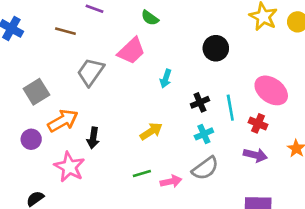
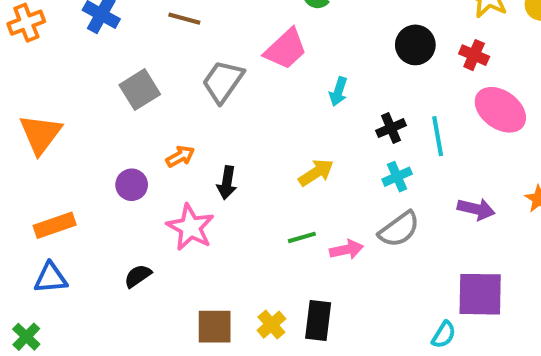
gray square: (36, 92) -> (140, 90), moved
orange arrow: (63, 121) -> (180, 156), size x0.6
red cross: (258, 123) -> (474, 55), moved

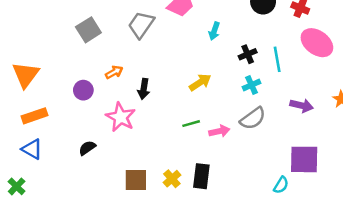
orange triangle: (40, 134) -> (26, 75), moved
blue triangle: (51, 278) -> (32, 149), turned 35

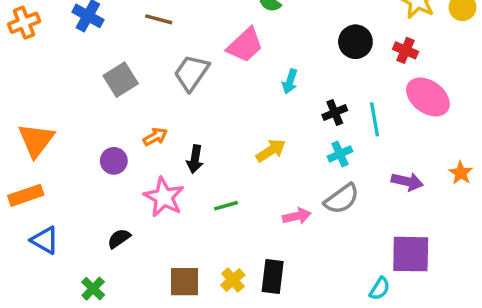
orange rectangle: (35, 116) -> (26, 195), moved
green line: (191, 124) -> (226, 206), moved
green cross: (17, 186) -> (93, 289), moved

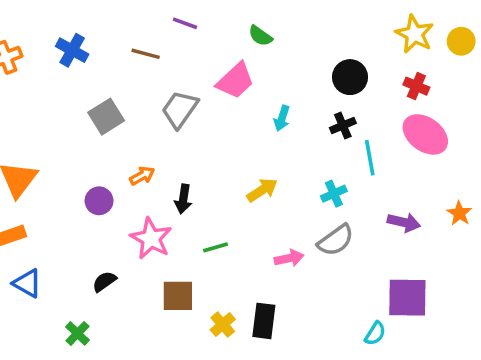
red cross: (406, 50) -> (416, 86), moved
black cross: (335, 113) -> (343, 125), moved
brown square: (185, 282) -> (178, 296), moved

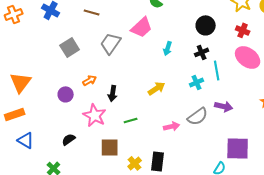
cyan cross: (334, 194) -> (197, 82), moved
purple arrow: (404, 222) -> (224, 106), moved

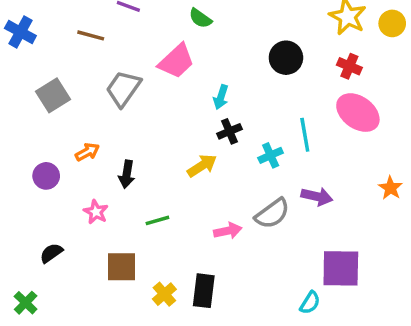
black cross: (202, 52) -> (229, 131), moved
pink star: (95, 115) -> (96, 212), size x0.6

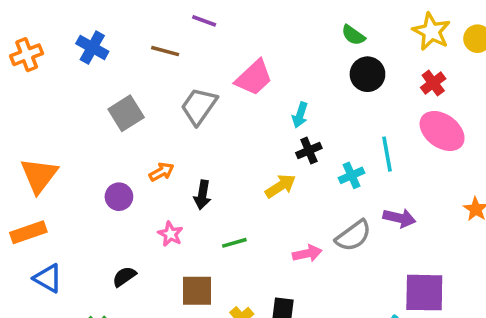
green semicircle: (200, 18) -> (353, 35), moved
red cross: (349, 66) -> (433, 83), turned 30

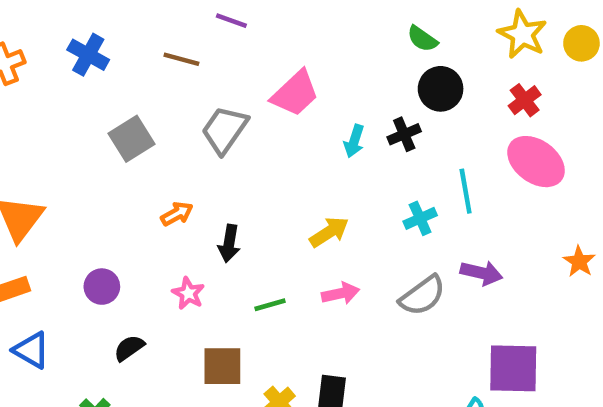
black cross: (309, 151) -> (404, 134), moved
purple circle: (119, 197) -> (102, 287), moved
pink arrow: (307, 253) -> (341, 293), moved

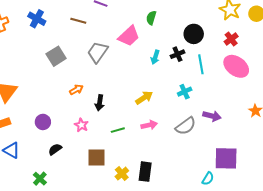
green semicircle: (422, 39) -> (151, 18), moved, turned 72
cyan line: (466, 191) -> (201, 64), moved

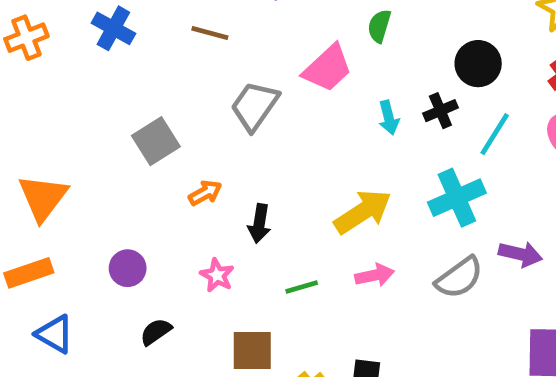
gray square: (56, 56) -> (156, 141), moved
cyan arrow: (155, 57) -> (389, 118), turned -32
cyan line: (201, 64) -> (495, 134), turned 42
cyan cross: (185, 92) -> (457, 198), size x1.6
yellow arrow: (144, 98) -> (363, 212), size x1.4

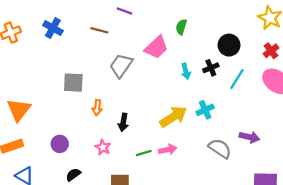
gray square: (156, 141) -> (73, 83), turned 35
orange arrow: (205, 193) -> (97, 108), turned 126
cyan cross: (457, 198) -> (205, 110), moved, size x0.7
pink arrow: (375, 275) -> (168, 150), moved
gray semicircle: (459, 278) -> (220, 148), turned -110

